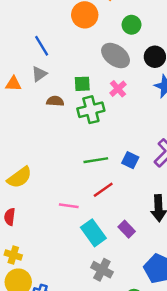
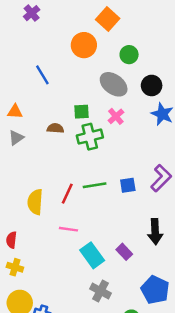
gray triangle: (39, 74) -> (16, 138), moved
blue square: (130, 160) -> (128, 185), turned -35
yellow semicircle: (19, 177) -> (35, 202), moved, turned 130
red line: (103, 190) -> (67, 194), moved, turned -30
yellow cross: (13, 255) -> (15, 267), moved

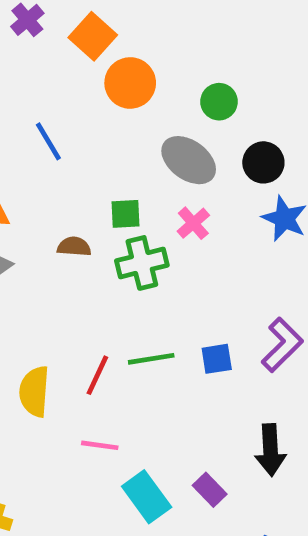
orange square: (108, 19) -> (93, 36), moved

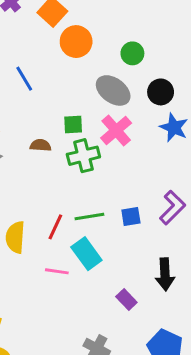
pink cross: (193, 223) -> (116, 130), size x1.5
cyan rectangle: (147, 497) -> (86, 254), moved

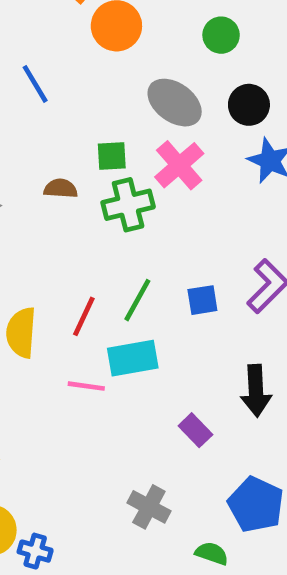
green circle: (132, 53) -> (221, 35), moved
green line: (89, 216) -> (137, 300), turned -52
cyan rectangle: (86, 254) -> (133, 358), turned -64

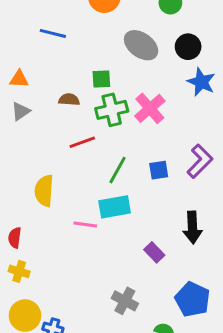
blue line: (35, 84) -> (53, 33), turned -45
pink cross: (179, 165) -> (150, 108), moved
red line: (84, 316) -> (82, 142), moved, turned 45

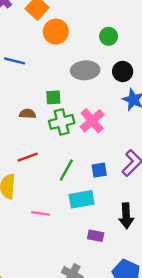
gray ellipse: (141, 45) -> (85, 70), turned -40
red line: (82, 142) -> (28, 157), moved
cyan rectangle: (115, 207) -> (82, 199), moved
purple rectangle: (154, 252) -> (96, 236), turned -35

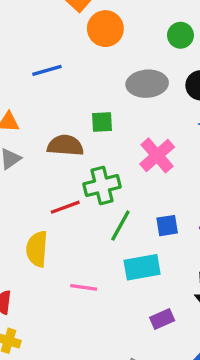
blue line: (15, 61) -> (47, 70), turned -30
brown semicircle: (28, 114) -> (65, 145), size x1.5
green cross: (62, 122) -> (102, 185), moved
purple rectangle: (96, 236) -> (162, 319), turned -35

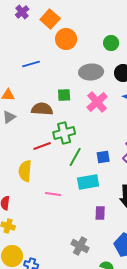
pink cross: (157, 155) -> (97, 102), moved
purple rectangle: (162, 319) -> (100, 213), turned -64

